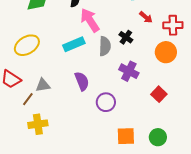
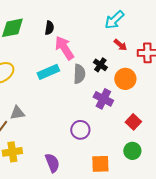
orange circle: (166, 52) -> (125, 79), moved
purple semicircle: (82, 81) -> (52, 163), moved
green circle: (158, 137) -> (132, 151), moved

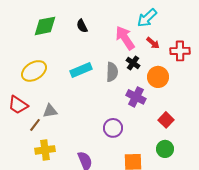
black semicircle: (49, 28) -> (82, 26), turned 144
pink arrow: (64, 48) -> (125, 38), moved

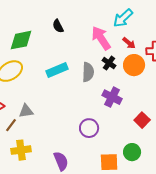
green diamond: (45, 26) -> (21, 40), moved
orange circle: (158, 77) -> (134, 65), moved
green circle: (165, 149) -> (132, 152), moved

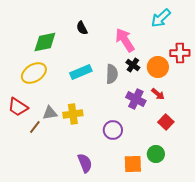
cyan arrow: (123, 18) -> (161, 18), moved
red arrow: (129, 43) -> (158, 94), moved
yellow cross: (21, 150) -> (73, 114), moved

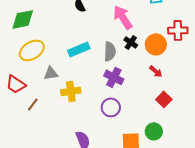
green diamond: (45, 42) -> (23, 19), moved
purple cross: (136, 99) -> (114, 77), moved
gray triangle: (50, 113) -> (51, 73), moved

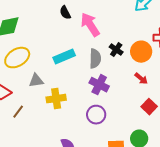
pink arrow: (123, 17) -> (90, 25), moved

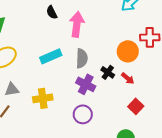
pink arrow: (90, 25) -> (77, 24), turned 40
black cross: (116, 50) -> (108, 72), moved
gray triangle: (36, 81) -> (12, 89), moved

